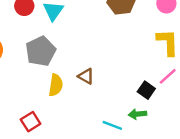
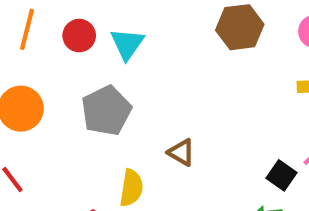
yellow semicircle: (56, 85) -> (131, 188), moved

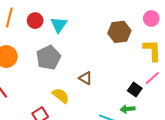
brown hexagon: (240, 27) -> (119, 32), moved
yellow semicircle: (131, 188) -> (61, 96), turned -60

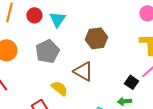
brown hexagon: (119, 32) -> (96, 38), moved
brown triangle: (85, 78) -> (83, 71), size x1.5

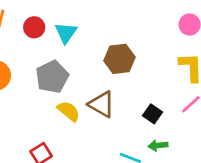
black square: (131, 82) -> (152, 114), moved
yellow semicircle: (59, 88) -> (69, 111), moved

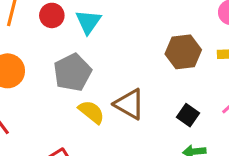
brown hexagon: (119, 59) -> (183, 52), moved

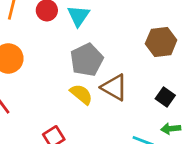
gray pentagon: (72, 72) -> (87, 60), moved

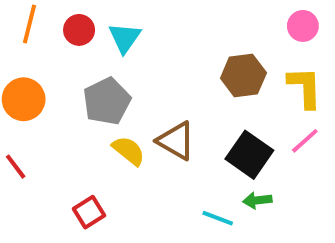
gray pentagon: (87, 60) -> (107, 101), moved
black square: (165, 97) -> (249, 155), size x1.6

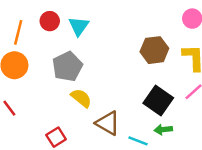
orange line: (30, 24) -> (18, 32), moved
brown triangle: (176, 141) -> (108, 123), moved

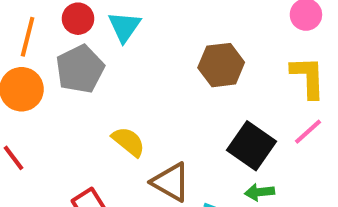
brown hexagon: (154, 50) -> (221, 65), moved
gray pentagon: (67, 66) -> (80, 69), moved

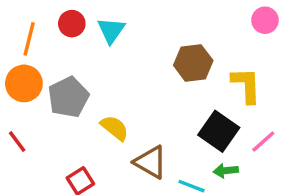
gray pentagon: (80, 69) -> (68, 97), moved
yellow L-shape: (308, 77) -> (246, 85), moved
pink line: (308, 132) -> (263, 142), moved

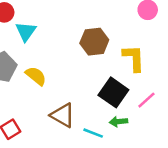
cyan triangle: (111, 30) -> (26, 31), moved
yellow semicircle: (115, 128) -> (36, 76), moved

